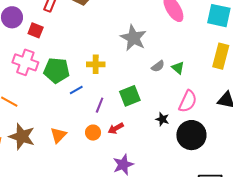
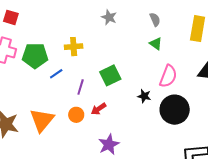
gray star: (133, 38) -> (109, 17), size x0.6
gray semicircle: (158, 66) -> (155, 20), moved, turned -72
orange triangle: (58, 135) -> (42, 120), size x1.5

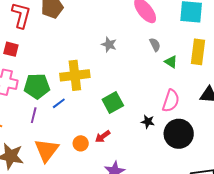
green triangle: (156, 44) -> (171, 62), moved
yellow cross: (74, 47) -> (75, 75), size x1.6
purple line: (81, 87) -> (34, 115), moved

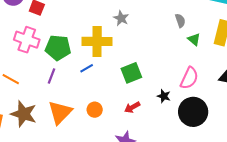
gray star: (109, 45) -> (121, 18), moved
blue line: (59, 103) -> (87, 68), moved
red arrow: (103, 136) -> (132, 107), moved

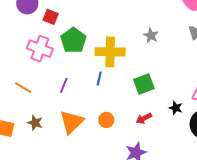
gray star: (121, 18) -> (151, 36), moved
green pentagon: (58, 48) -> (73, 40), moved, turned 30
blue line: (87, 68) -> (99, 78), turned -48
brown star: (24, 114) -> (35, 123), size x0.6

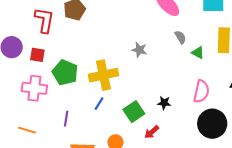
blue line: (99, 78) -> (99, 104), turned 32
green square: (144, 84) -> (134, 112), moved
black star: (176, 108) -> (164, 103), moved

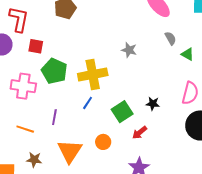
red L-shape: (44, 20) -> (19, 19), moved
red square: (37, 55) -> (36, 46), moved
orange line: (27, 130) -> (25, 129), moved

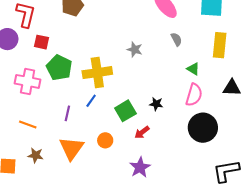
green triangle: (188, 54) -> (193, 69), moved
purple line: (54, 117) -> (67, 113), moved

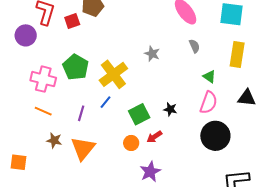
red square: (41, 42) -> (72, 21), moved, turned -35
yellow cross: (97, 73) -> (113, 74), turned -32
orange line: (28, 125) -> (43, 111), moved
orange circle: (105, 140) -> (131, 143), moved
brown star: (36, 155) -> (54, 140), moved

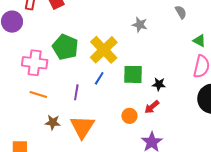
black star: (170, 109) -> (159, 84), moved
green square: (139, 114) -> (133, 74), moved, turned 35

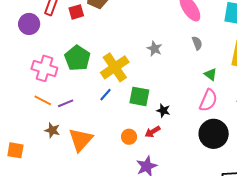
purple line: (76, 92) -> (66, 103), moved, turned 49

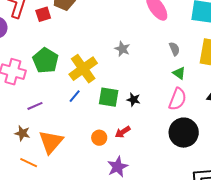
gray semicircle: (197, 43) -> (174, 49), moved
orange line: (43, 100) -> (29, 163), moved
black star: (163, 111) -> (133, 100), moved

